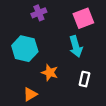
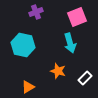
orange star: (50, 73) -> (58, 71), moved
white rectangle: (84, 79) -> (85, 78), moved, turned 32

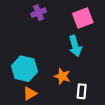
cyan hexagon: (23, 45) -> (24, 69), moved
white rectangle: (85, 78) -> (82, 91), moved, turned -40

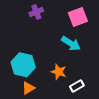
cyan arrow: (75, 46) -> (71, 43), turned -42
white rectangle: (82, 91) -> (77, 86), turned 56

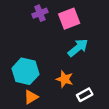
pink square: (78, 17) -> (69, 19), moved
cyan arrow: (71, 43) -> (78, 48), turned -72

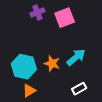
cyan arrow: (78, 48) -> (76, 57), moved
orange star: (65, 79) -> (52, 64), moved

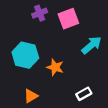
cyan arrow: (76, 57) -> (92, 45), moved
cyan hexagon: (24, 67) -> (25, 55), moved

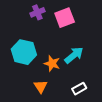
cyan arrow: (92, 45) -> (74, 55), moved
orange triangle: (31, 96) -> (41, 86), moved, turned -32

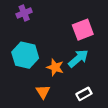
purple cross: (37, 12) -> (24, 13), moved
pink square: (65, 18) -> (83, 30), moved

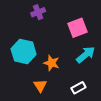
purple cross: (24, 13) -> (38, 12), moved
cyan arrow: (78, 58) -> (86, 55), moved

